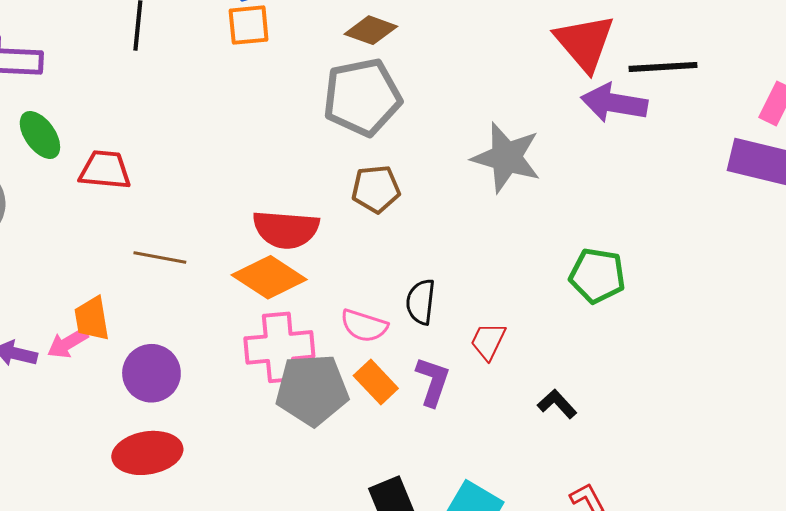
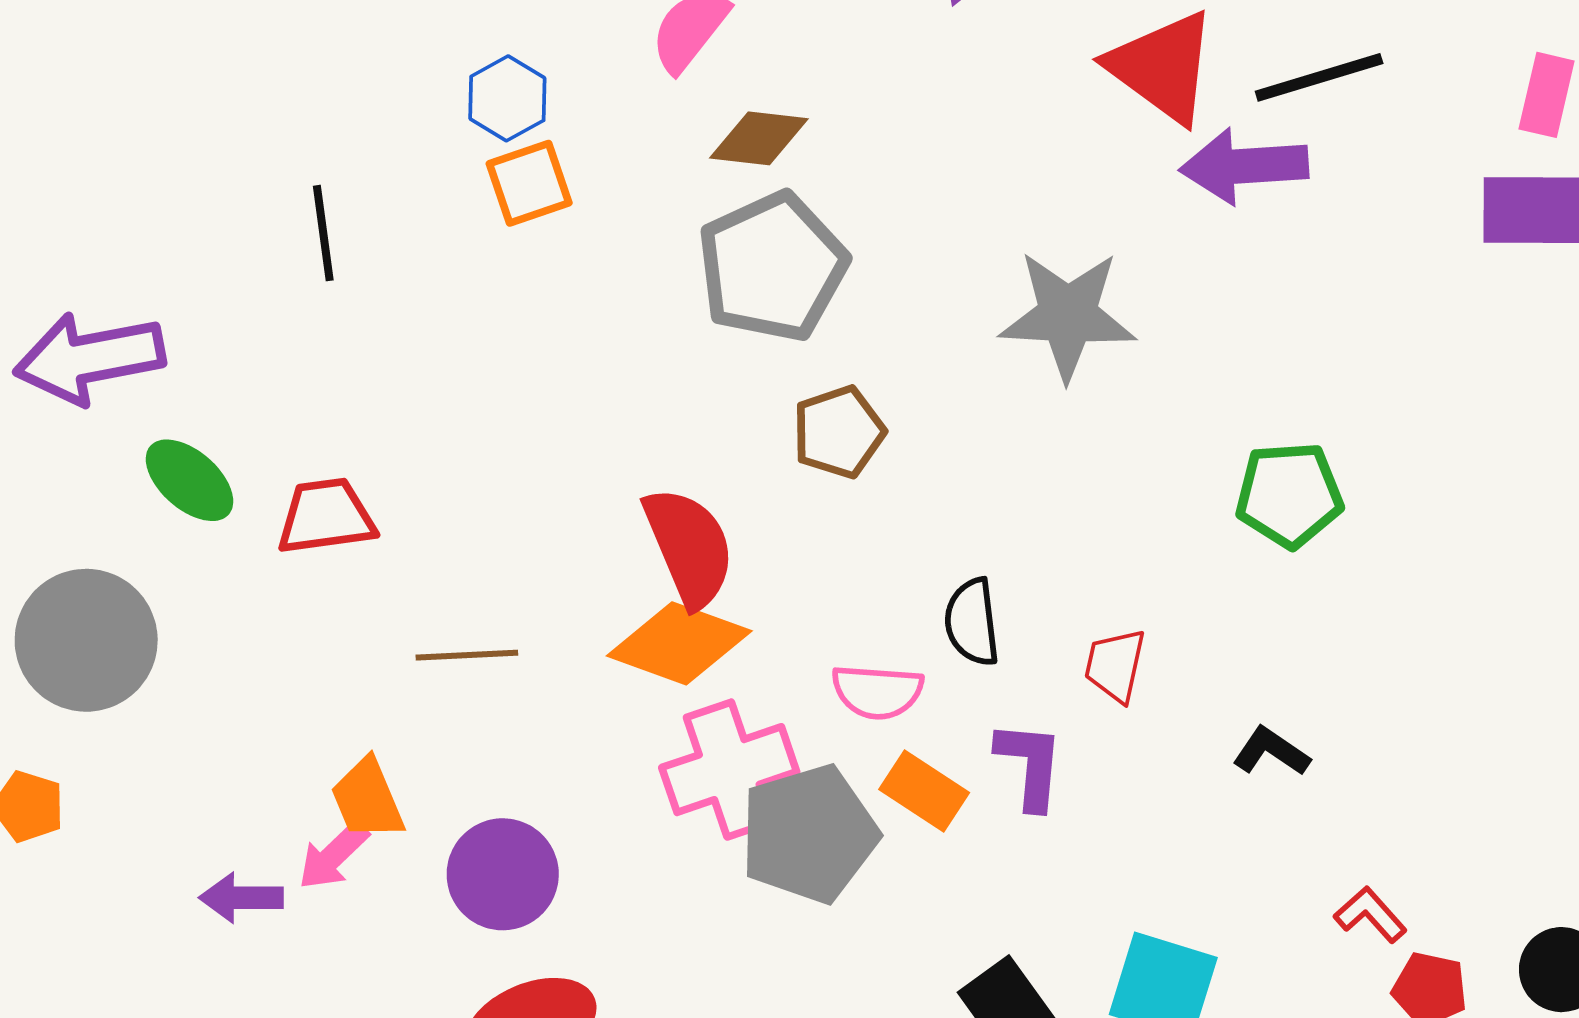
red semicircle: (286, 229) -> (689, 547), turned -104

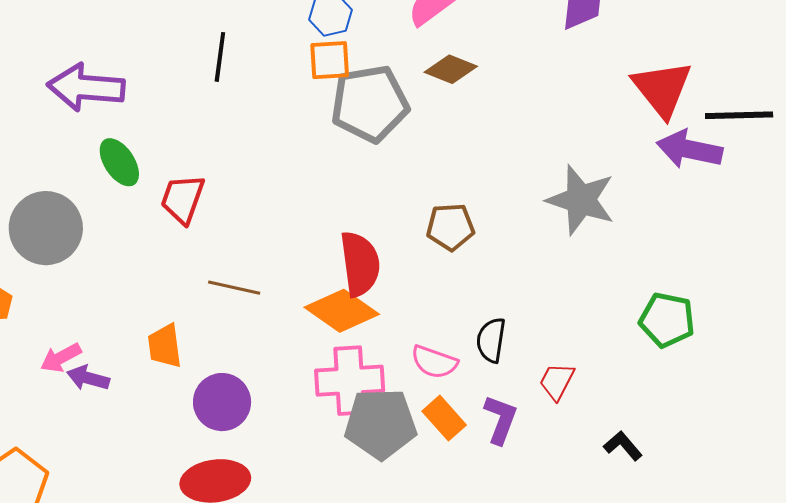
gray pentagon: (772, 267) -> (370, 104), moved
red trapezoid: (326, 516) -> (183, 199), turned -78
pink arrow: (333, 856) -> (61, 358), moved

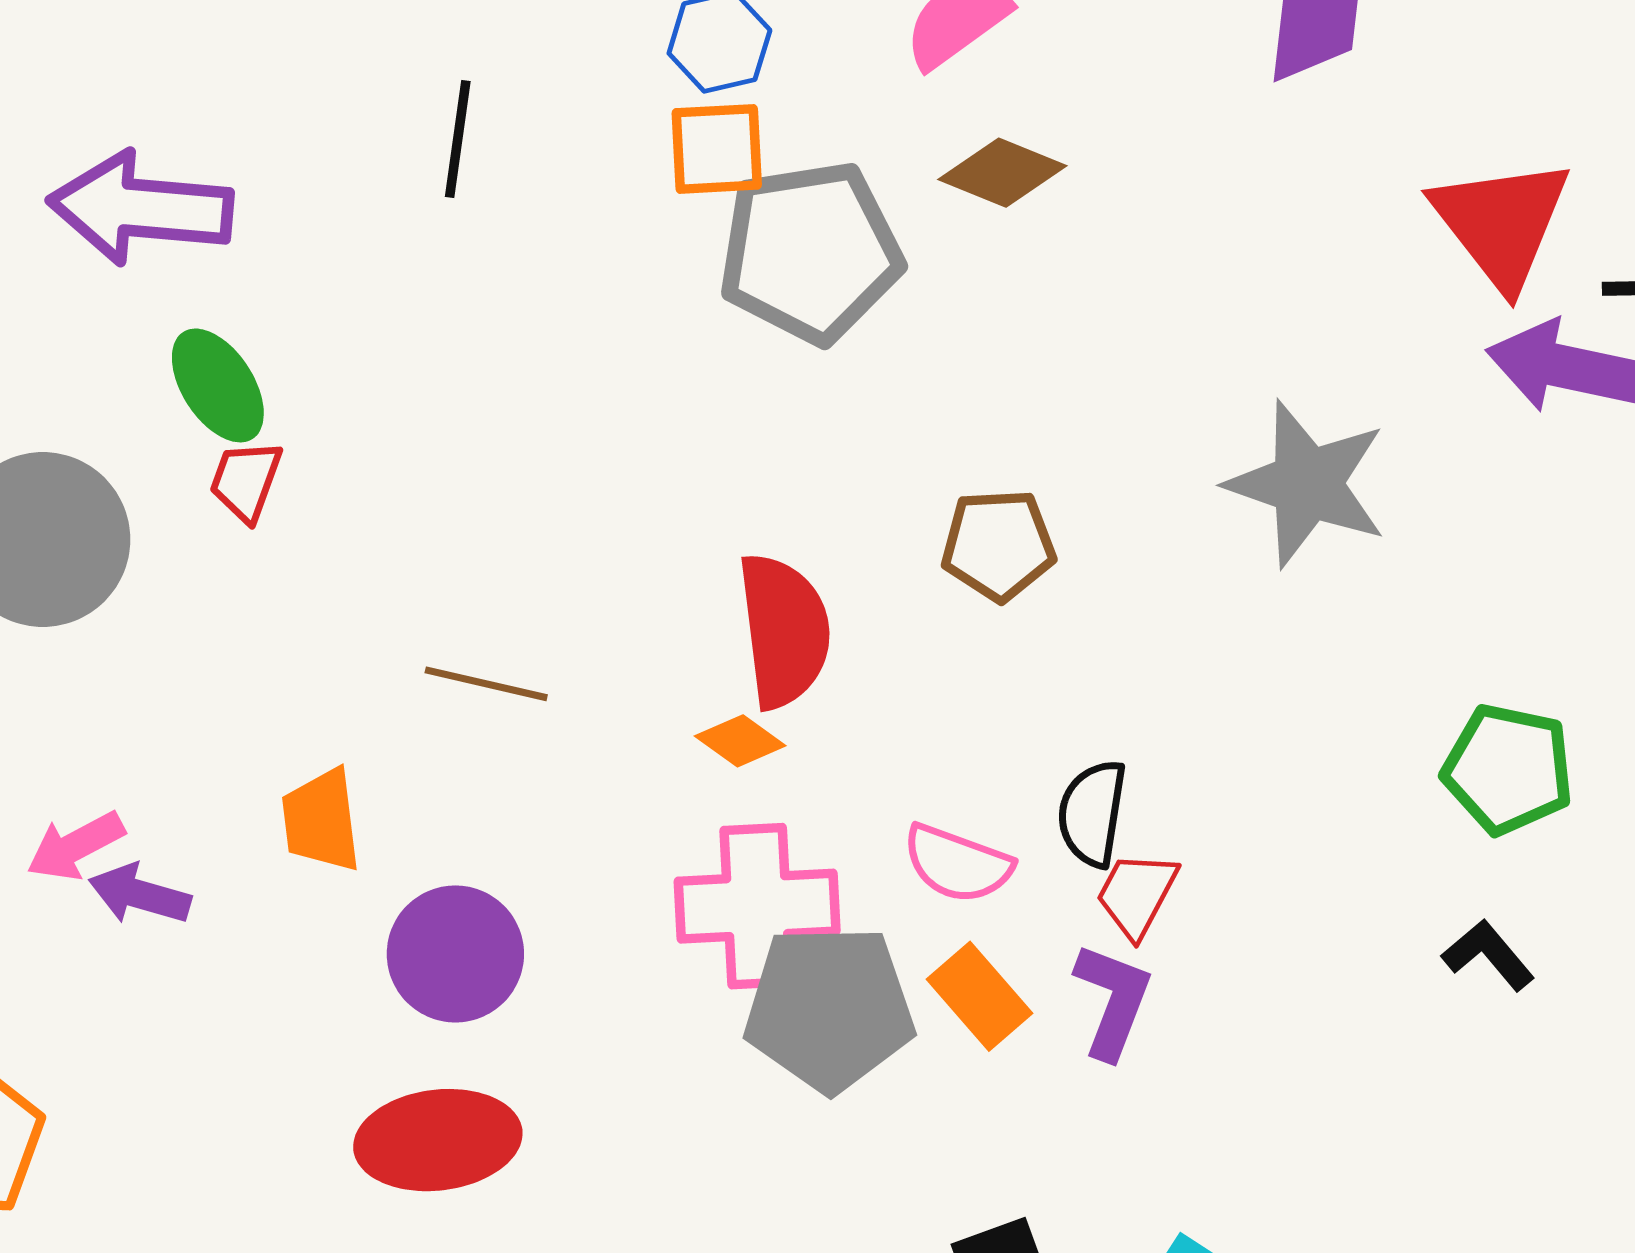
red trapezoid: (183, 199) -> (246, 481), moved, size x0.7
orange diamond: (342, 311) -> (740, 741), size x0.5
red trapezoid: (557, 381) -> (1137, 894), moved
black L-shape: (623, 446) -> (1488, 955), moved

